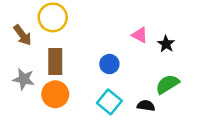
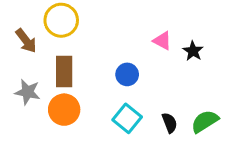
green semicircle: (167, 84) -> (205, 121), moved
black semicircle: (146, 106) -> (170, 123), turned 60

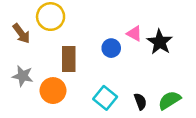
black star: (193, 51) -> (160, 42), size x1.5
brown rectangle: (64, 72) -> (69, 59), moved
blue circle: (127, 74) -> (111, 48), moved

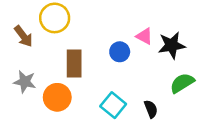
black star: (160, 42) -> (172, 45), turned 30
green semicircle: (169, 100) -> (182, 83), moved

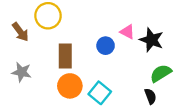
black star: (172, 45) -> (152, 40), turned 30
orange circle: (57, 97) -> (70, 86), moved
black semicircle: (151, 109) -> (150, 96), moved

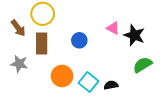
blue circle: (106, 46) -> (79, 40), moved
brown rectangle: (65, 56) -> (42, 43), moved
black semicircle: (150, 96) -> (111, 85), moved, turned -80

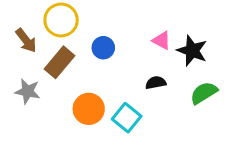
blue circle: (79, 40) -> (103, 48), moved
brown rectangle: (42, 43) -> (60, 62), turned 40
black semicircle: (111, 85) -> (156, 83), moved

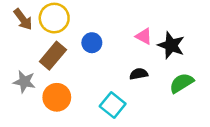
brown arrow: (26, 40) -> (23, 19), moved
orange circle: (89, 109) -> (57, 97), moved

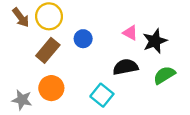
black star: (171, 45) -> (155, 41), turned 30
black semicircle: (139, 74) -> (125, 67), size x1.5
gray star: (24, 82) -> (22, 100), moved

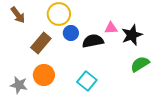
yellow circle: (49, 16) -> (59, 14), moved
pink triangle: (130, 33) -> (111, 28), turned -32
black semicircle: (125, 67) -> (93, 41), moved

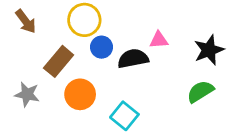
black star: (132, 35) -> (209, 50), moved
orange circle: (44, 75) -> (80, 94), moved
gray star: (19, 85) -> (27, 94), moved

